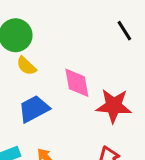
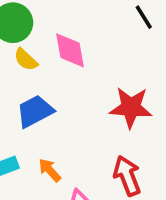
pink diamond: (77, 83) -> (70, 50), moved

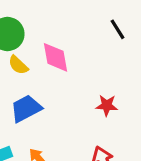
red star: (131, 107) -> (107, 105), size x0.6

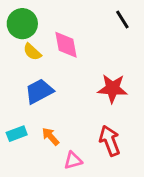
red star: (107, 105) -> (113, 89), size x1.5

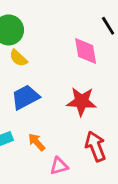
pink diamond: (66, 45) -> (86, 51), moved
red star: (113, 89) -> (81, 101), moved

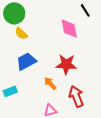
orange arrow: (37, 142) -> (50, 83), moved

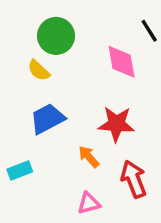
green circle: (14, 13) -> (56, 36), moved

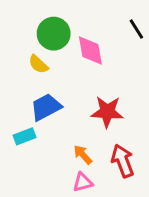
pink diamond: (122, 62) -> (90, 50), moved
orange arrow: (89, 157) -> (83, 155), moved
cyan rectangle: (20, 170) -> (25, 136), moved

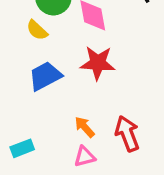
red star: (107, 112) -> (98, 63), moved
cyan rectangle: (25, 136) -> (22, 148), moved

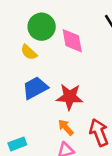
red star: (98, 63) -> (70, 97), moved

